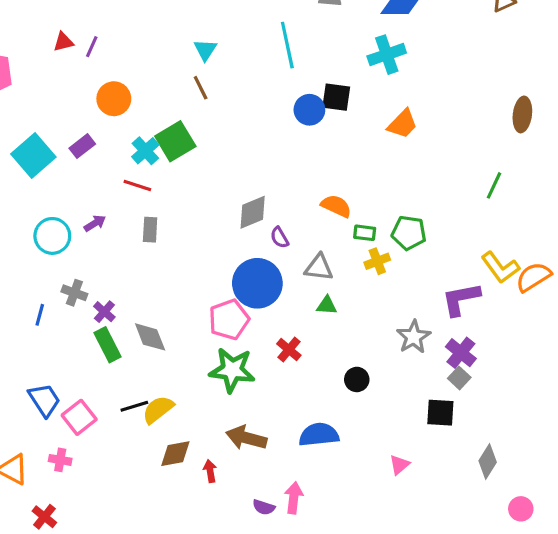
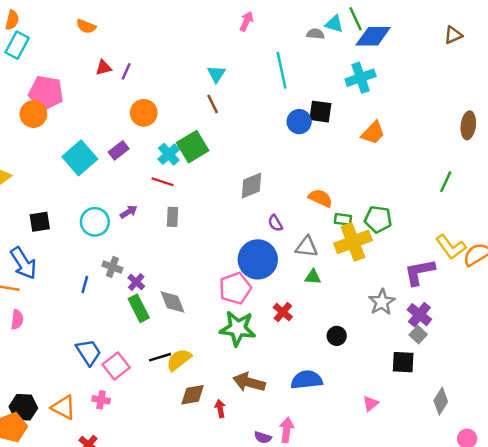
gray diamond: (253, 212) -> (251, 185), moved
yellow cross: (377, 261) -> (353, 242), size x1.8

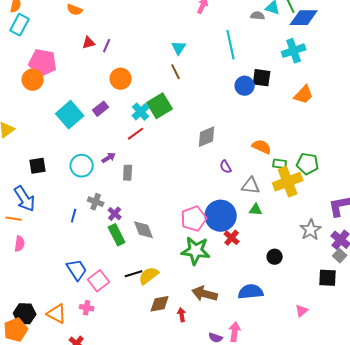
red line: (163, 182) -> (136, 134), turned -54
gray rectangle: (173, 217) -> (128, 173), moved
blue circle: (258, 259) -> (221, 216), moved

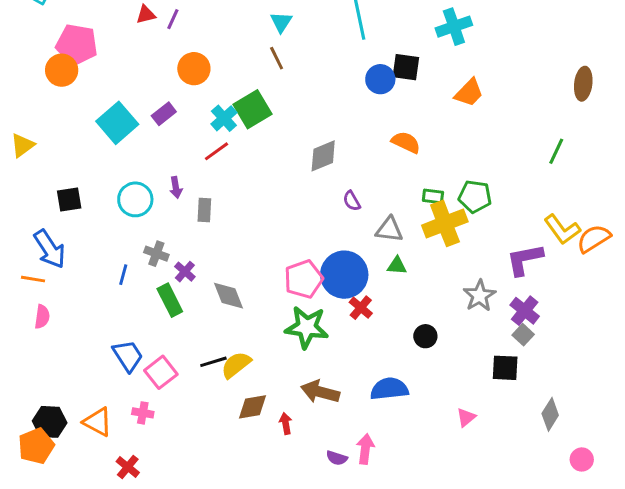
orange semicircle: (262, 147) -> (406, 142), moved
purple arrow: (109, 158) -> (176, 187), turned 112
green rectangle: (117, 235) -> (170, 300), moved

